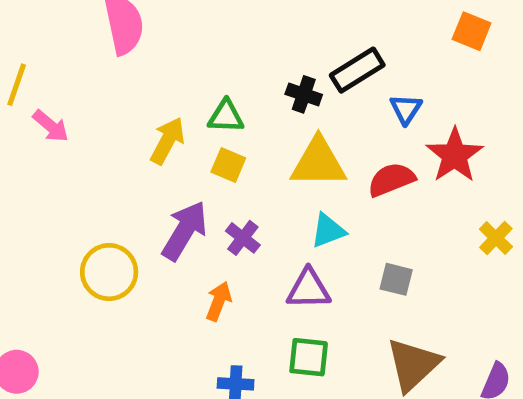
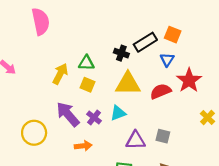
orange square: (472, 31) -> (173, 35), moved
purple arrow: (185, 231) -> (68, 114), turned -72
cyan triangle: (328, 231) -> (118, 113), moved
purple triangle: (309, 289) -> (135, 140), moved
orange arrow: (219, 301) -> (83, 146), turned 63

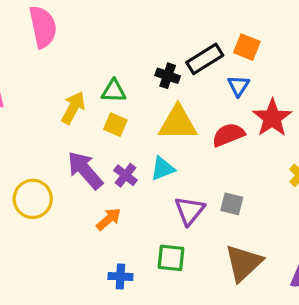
purple triangle: (135, 140) -> (190, 211), turned -50
orange arrow: (83, 146) -> (109, 219), turned -35

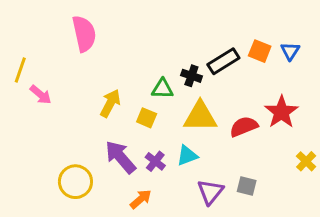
blue triangle: (238, 86) -> (290, 51), moved
green triangle: (114, 91) -> (162, 89), moved

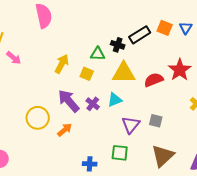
orange arrow: (141, 199) -> (65, 130), moved

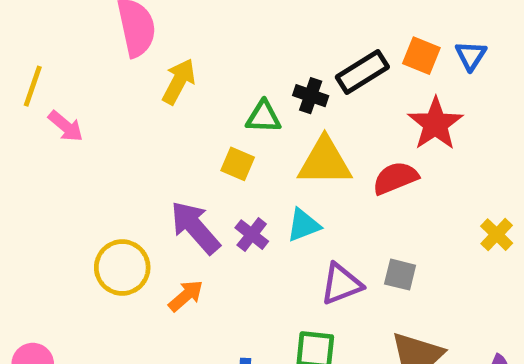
yellow arrow: (62, 64) -> (179, 81), moved
red star: (180, 70) -> (435, 124), moved
purple triangle: (131, 125) -> (341, 284), turned 30

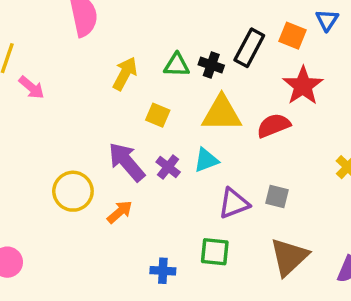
blue triangle: (471, 56) -> (327, 20), moved
black rectangle: (362, 72) -> (249, 48), turned -30
yellow arrow: (179, 81) -> (125, 74), moved
green triangle: (264, 117) -> (177, 65), moved

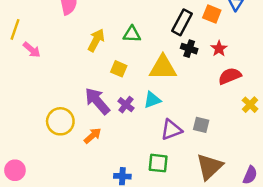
black cross: (211, 65) -> (189, 49), moved
red star: (303, 86) -> (219, 49), size x0.6
red semicircle: (274, 126) -> (230, 76), moved

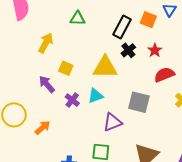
green triangle: (132, 34) -> (77, 19), moved
black cross: (189, 49) -> (128, 50), turned 32
purple arrow: (97, 101) -> (47, 84), moved, size x0.7
gray square: (201, 125) -> (139, 102), moved, size x1.5

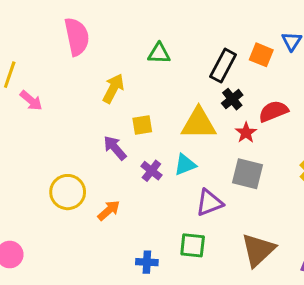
red star: (155, 50) -> (246, 133), moved
yellow square: (66, 68) -> (142, 125), turned -32
red semicircle: (164, 75) -> (273, 111), moved

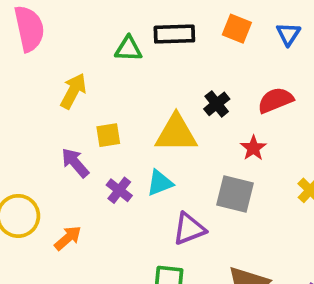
orange square: (261, 55) -> (237, 29), moved
black rectangle: (223, 66) -> (174, 34), moved, turned 60
red semicircle: (273, 111) -> (275, 100), moved
red star: (246, 133) -> (253, 148), moved

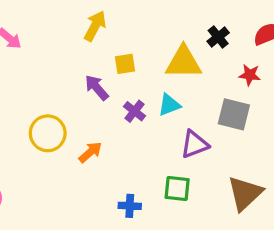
red star: (253, 148) -> (250, 75), turned -30

